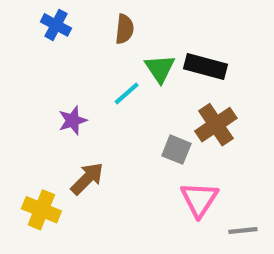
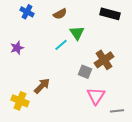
brown semicircle: (125, 29) -> (60, 14), turned 56
black rectangle: (206, 66) -> (110, 14), moved
purple star: (73, 120) -> (17, 48), moved

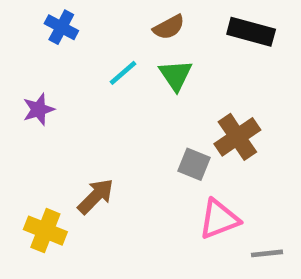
brown semicircle: (60, 14) -> (169, 27), moved
cyan line: (61, 45) -> (123, 73), moved
pink triangle: (96, 96) -> (219, 219), turned 36

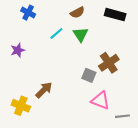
pink triangle: (219, 219) -> (100, 101), turned 42

